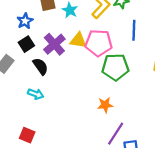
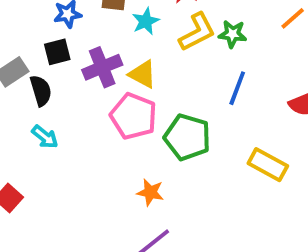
pink pentagon: (99, 43) -> (133, 116), moved
black semicircle: (40, 66) -> (41, 91), moved

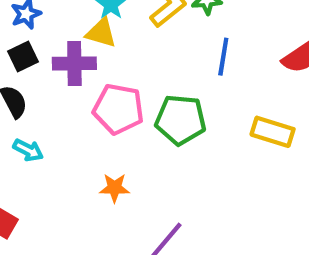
purple cross: (102, 67) -> (74, 63), turned 33
yellow triangle: (143, 74) -> (101, 33), moved
orange star: (150, 192) -> (115, 188), moved

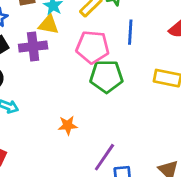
pink pentagon: (118, 109) -> (93, 47), moved

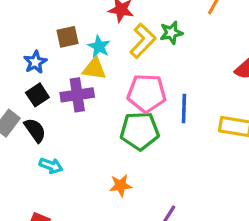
blue line: (130, 32) -> (184, 109), moved
green pentagon: (106, 76) -> (140, 131), moved

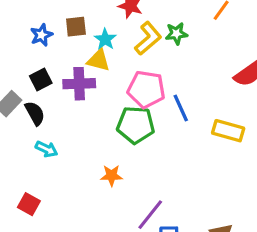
blue star: (35, 62) -> (41, 35), moved
blue line: (184, 109) -> (181, 108), turned -32

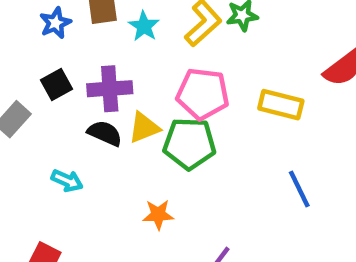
yellow triangle: (99, 60) -> (144, 128), moved, turned -35
blue line: (181, 108) -> (299, 189), moved
black semicircle: (35, 113) -> (105, 133), moved, turned -35
yellow rectangle: (228, 131) -> (281, 105), moved

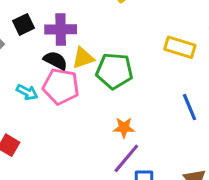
pink pentagon: (203, 94) -> (61, 86), moved
orange star: (158, 215) -> (124, 128), moved

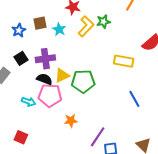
orange star: (124, 128) -> (71, 121), moved

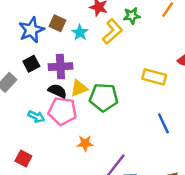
green star: (103, 22) -> (132, 16), moved
brown square: (40, 23) -> (57, 23), turned 32
blue star: (19, 30) -> (31, 30), size x1.5

